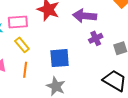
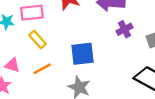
orange line: (25, 70) -> (42, 69), turned 56

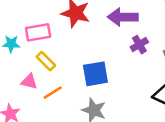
pink triangle: (12, 65) -> (29, 81), moved

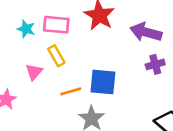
pink triangle: (29, 81) -> (34, 72), turned 42
orange line: (53, 93) -> (71, 91), moved

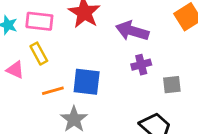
pink triangle: (34, 72) -> (15, 70), turned -48

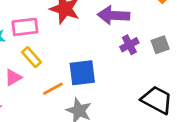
pink triangle: (15, 70) -> (13, 77), turned -42
gray square: (172, 85) -> (160, 45), moved

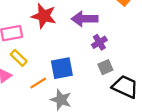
gray square: (160, 45) -> (105, 67), moved

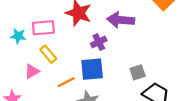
purple cross: (99, 42) -> (99, 42), moved

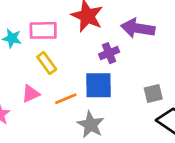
pink triangle: (32, 71) -> (31, 94), moved

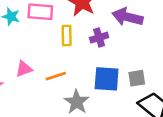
yellow rectangle: (47, 63) -> (67, 35), moved, turned 30
blue square: (98, 85) -> (107, 79), moved

